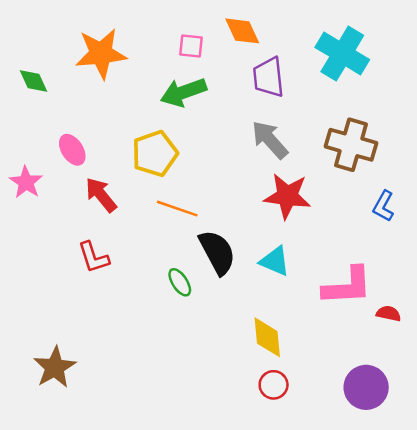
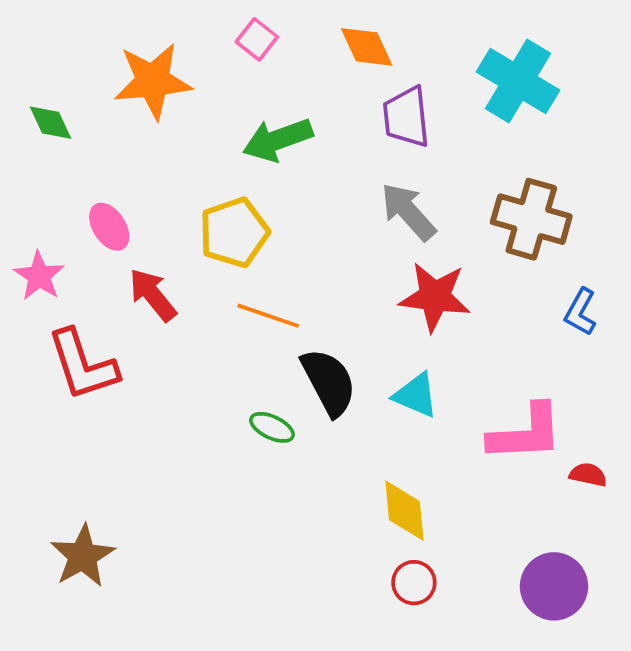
pink square: (191, 46) -> (257, 39), moved, turned 32
red L-shape: (93, 257) -> (83, 365), moved, size x1.5
green ellipse: (180, 282) -> (272, 427), turned -32

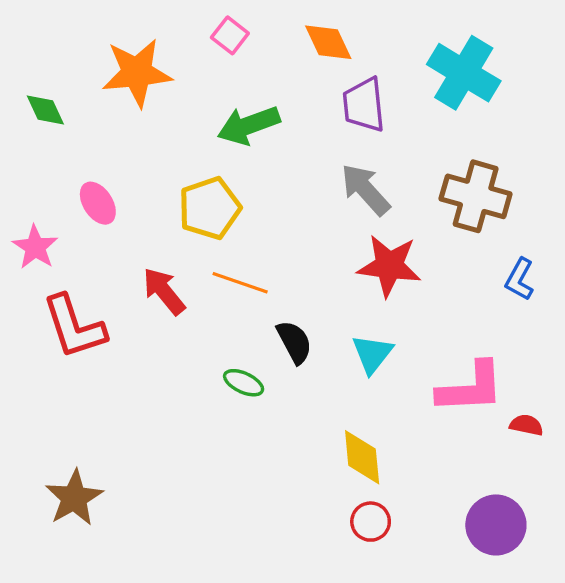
red arrow: (153, 295) -> (164, 291), moved
black semicircle: (329, 382) -> (294, 342), size x0.7
cyan triangle: (416, 395) -> (372, 354), turned 45

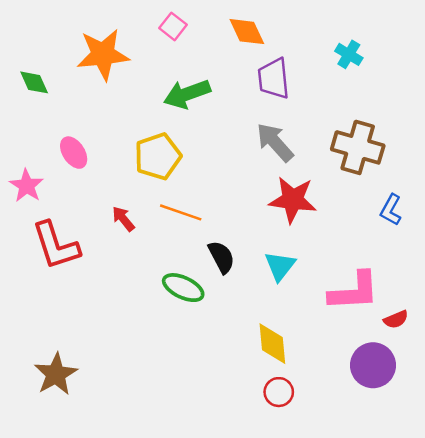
cyan cross: (464, 73) -> (349, 54), size x0.5
red arrow: (164, 291) -> (123, 219), size x0.7
green ellipse: (244, 383) -> (183, 288), size x1.4
red semicircle: (526, 425) -> (396, 319), turned 145
purple circle: (496, 525) -> (373, 365), moved

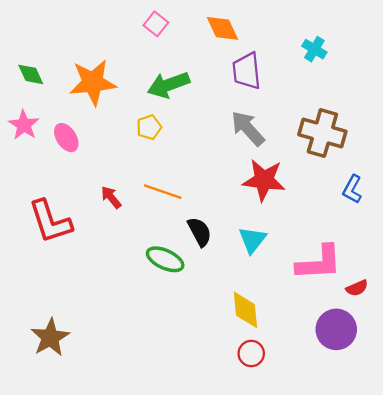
orange star: (103, 54) -> (93, 82), moved
yellow pentagon: (158, 156) -> (149, 127), moved, size x0.6
pink star: (27, 186) -> (24, 125), moved

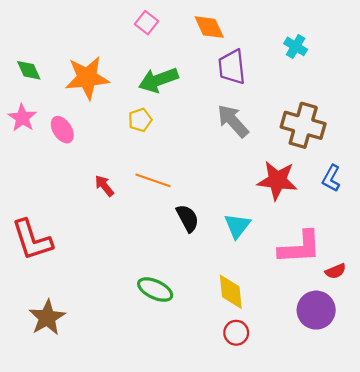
red star: (264, 180) -> (277, 180), moved
red L-shape: (50, 221) -> (32, 240), moved
green ellipse: (165, 259) -> (155, 290), moved

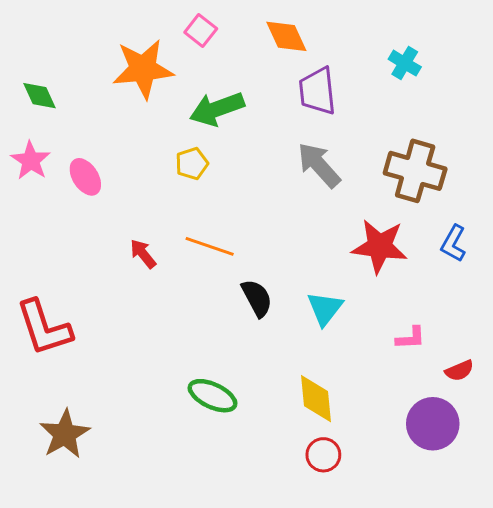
orange star: (87, 78) -> (143, 69), moved
pink L-shape: (300, 247) -> (411, 338), size x0.5

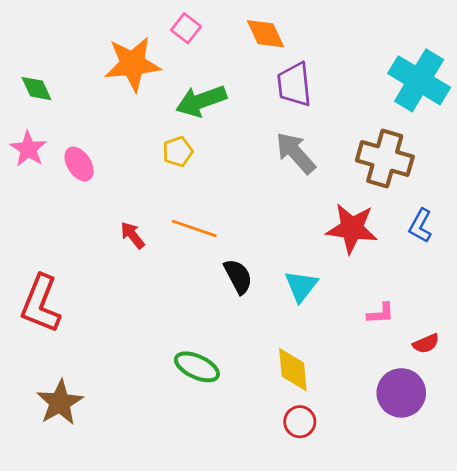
cyan cross: (405, 63) -> (419, 80), moved, size x2.0
red L-shape: (44, 328) -> (41, 304), turned 40

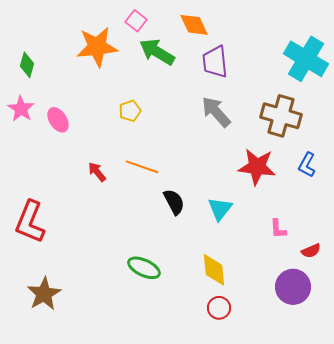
green diamond: (37, 89) -> (27, 65), turned 40
green arrow: (201, 101) -> (157, 52), moved, turned 51
pink L-shape: (381, 313) -> (278, 229), turned 90

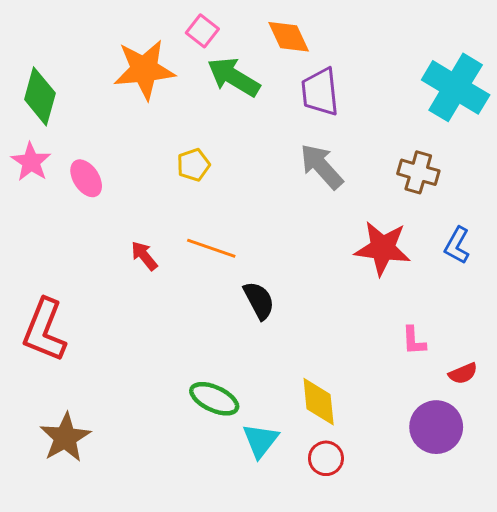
green diamond: (27, 65) -> (40, 96), size x1.5
brown cross: (281, 116) -> (418, 172), size x0.7
cyan triangle: (220, 209) -> (260, 440), moved

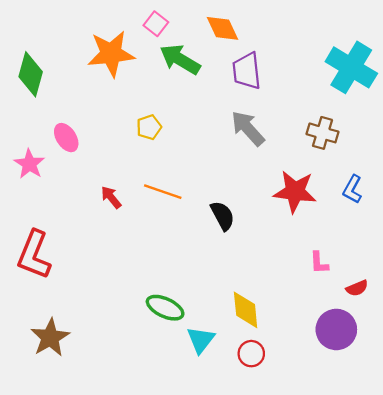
pink star: (31, 162) -> (29, 164), moved
black semicircle: (259, 300) -> (223, 216), moved

